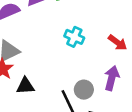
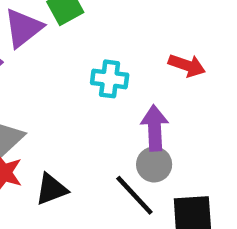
purple arrow: (112, 78) -> (155, 128), moved

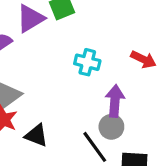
black triangle: (51, 189) -> (36, 135), turned 35

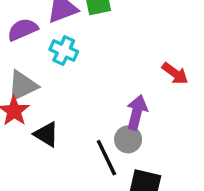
cyan cross: (87, 62) -> (64, 51), moved

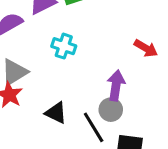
cyan cross: (64, 51) -> (64, 46), moved
black triangle: (46, 134) -> (56, 113), moved

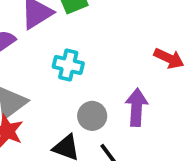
gray circle: (111, 110) -> (92, 116), moved

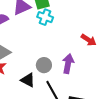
cyan cross: (68, 65) -> (45, 17), moved

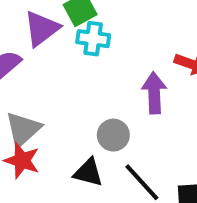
purple arrow: (68, 64) -> (154, 93), moved

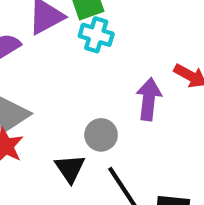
black triangle: (88, 172) -> (70, 168), turned 32

